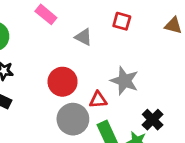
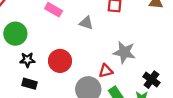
red circle: (63, 82) -> (60, 61), moved

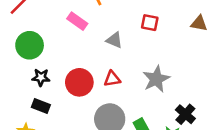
gray star: (124, 52) -> (156, 79), turned 30
red triangle: (106, 71) -> (112, 79), moved

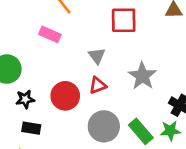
red square: (150, 23) -> (124, 20), size x1.5
gray triangle: (114, 40) -> (97, 56), moved, turned 42

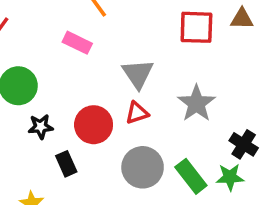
red square: (124, 20) -> (196, 27), moved
gray triangle: (97, 56) -> (138, 74), size x1.4
black rectangle: (31, 128) -> (66, 164), moved, turned 54

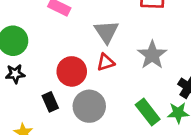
black star: (41, 127) -> (15, 74), moved
gray circle: (143, 167) -> (89, 106), moved

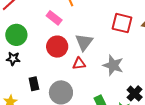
gray star: (152, 55) -> (113, 65), turned -30
red circle: (72, 71) -> (57, 47), moved

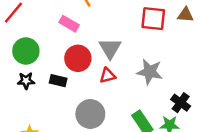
black rectangle: (34, 84) -> (58, 81), moved, turned -56

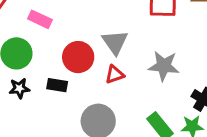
pink rectangle: (69, 24) -> (40, 19), moved

